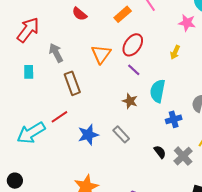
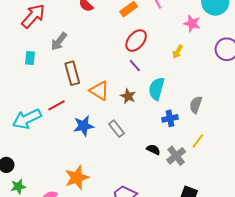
gray arrow: (56, 53) -> (59, 41), turned -120
orange triangle: (101, 54) -> (99, 91), moved, turned -40
black semicircle: (160, 152) -> (153, 150), turned -32

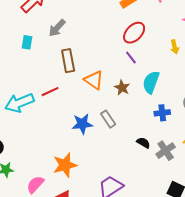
yellow arrow: (178, 52) -> (175, 47), turned -48
blue star: (84, 126) -> (82, 124), moved

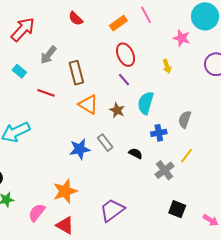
red ellipse: (134, 33) -> (126, 55), turned -65
cyan rectangle: (27, 42) -> (19, 71), turned -56
brown rectangle: (68, 61) -> (76, 73), moved
red line: (50, 92) -> (46, 93), moved, turned 48
black semicircle: (143, 143) -> (136, 153), moved

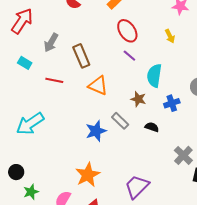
brown star: (117, 110) -> (138, 99), moved
gray cross: (165, 170) -> (183, 155), moved

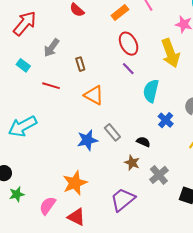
yellow arrow: (170, 36) -> (170, 53), size x2.0
brown rectangle: (81, 56) -> (80, 64), size x0.6
brown star: (138, 99) -> (132, 163), moved
blue cross: (172, 103) -> (166, 120), turned -35
gray cross: (183, 155) -> (159, 175), moved

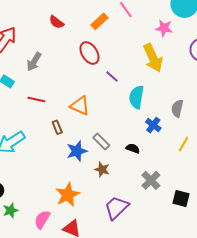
red ellipse: (129, 44) -> (89, 53), moved
brown rectangle: (80, 64) -> (57, 127), moved
brown star: (132, 163) -> (102, 169), moved

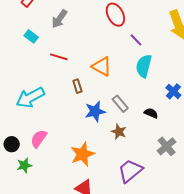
cyan semicircle: (136, 97) -> (144, 66), moved
pink semicircle: (42, 219) -> (39, 139), moved

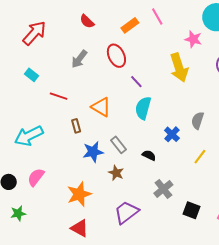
gray arrow: (59, 19) -> (79, 59), moved
green star: (24, 165) -> (18, 213), moved

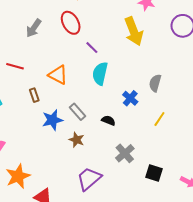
orange star: (79, 194) -> (18, 176), moved

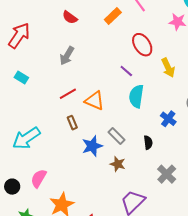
red ellipse: (71, 23) -> (142, 45), moved
yellow arrow: (134, 31) -> (168, 68), moved, size x0.7
red line: (15, 66) -> (68, 94), moved, turned -42
black semicircle: (108, 120) -> (148, 142), turned 64

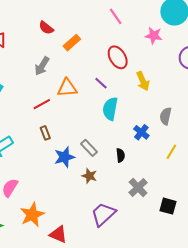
orange rectangle: (113, 16) -> (72, 43), moved
orange triangle: (95, 101) -> (67, 88), moved, turned -30

